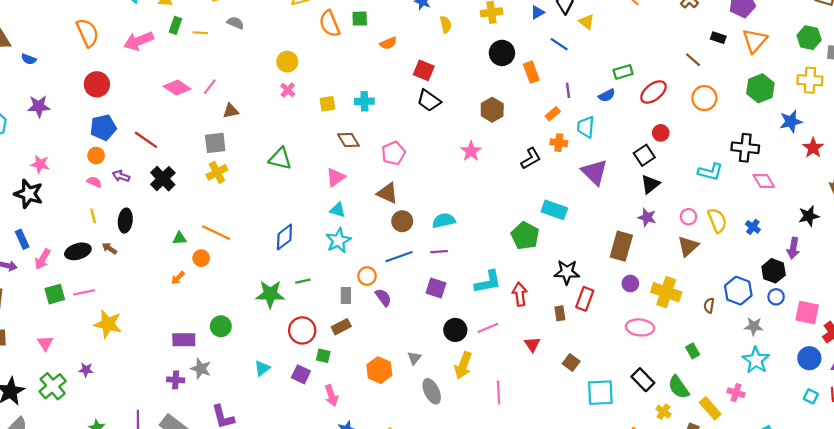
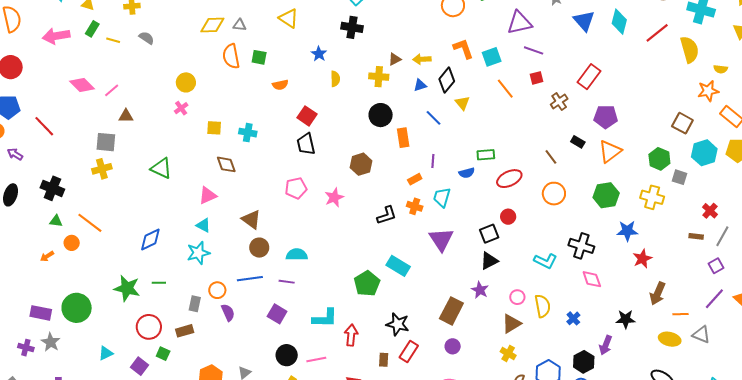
black trapezoid: (429, 100) -> (306, 144), turned 30
pink pentagon: (393, 153) -> (296, 188), moved
black cross: (163, 179) -> (52, 188), moved, turned -35
yellow cross: (666, 292) -> (508, 353), moved, size x0.6
green circle: (221, 326) -> (77, 308), size x1.5

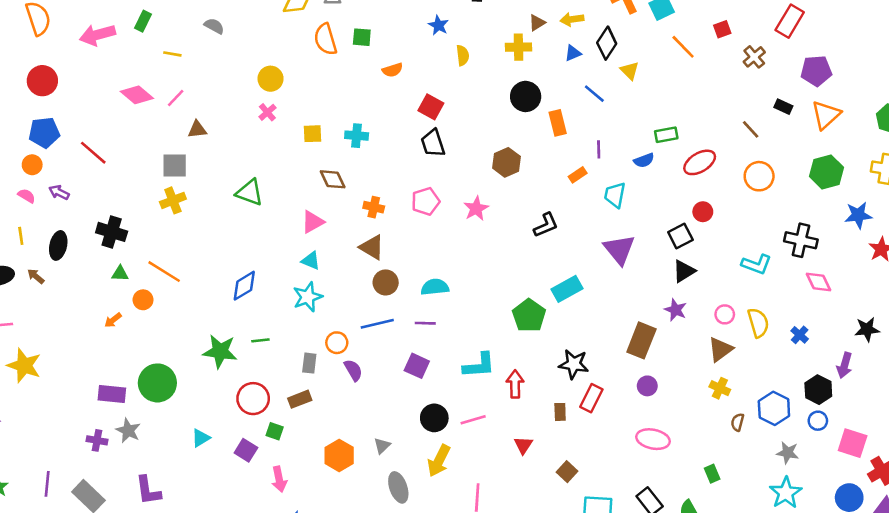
yellow line: (113, 40) -> (172, 54), moved
orange cross: (415, 206) -> (374, 207), moved
cyan rectangle: (398, 266) -> (567, 289), turned -55

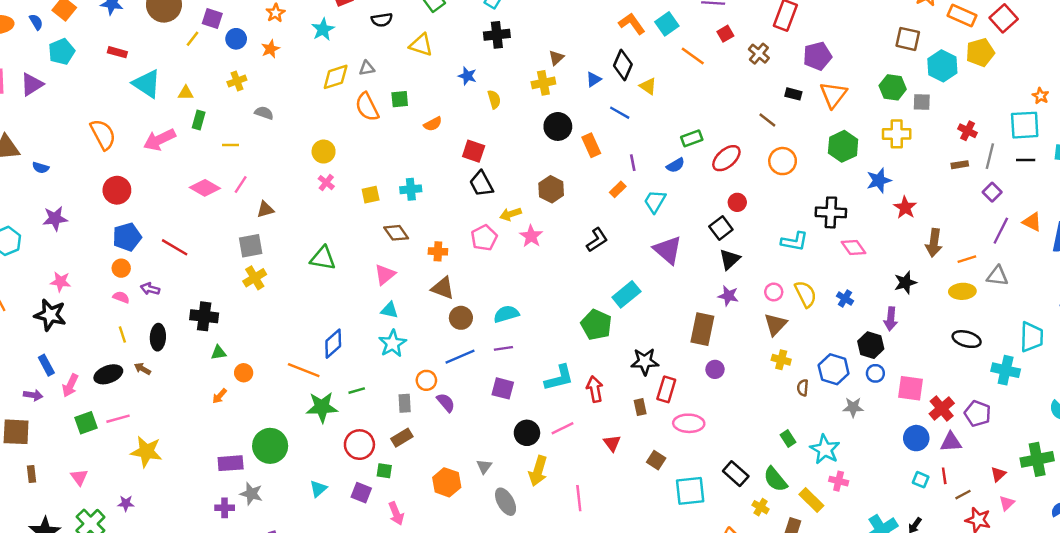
yellow arrow: (572, 19) -> (510, 214), moved
cyan trapezoid: (615, 195) -> (655, 201), turned 30
orange line: (164, 272) -> (304, 370), moved
pink ellipse: (653, 439) -> (689, 423), moved
cyan star: (786, 493) -> (825, 449), moved

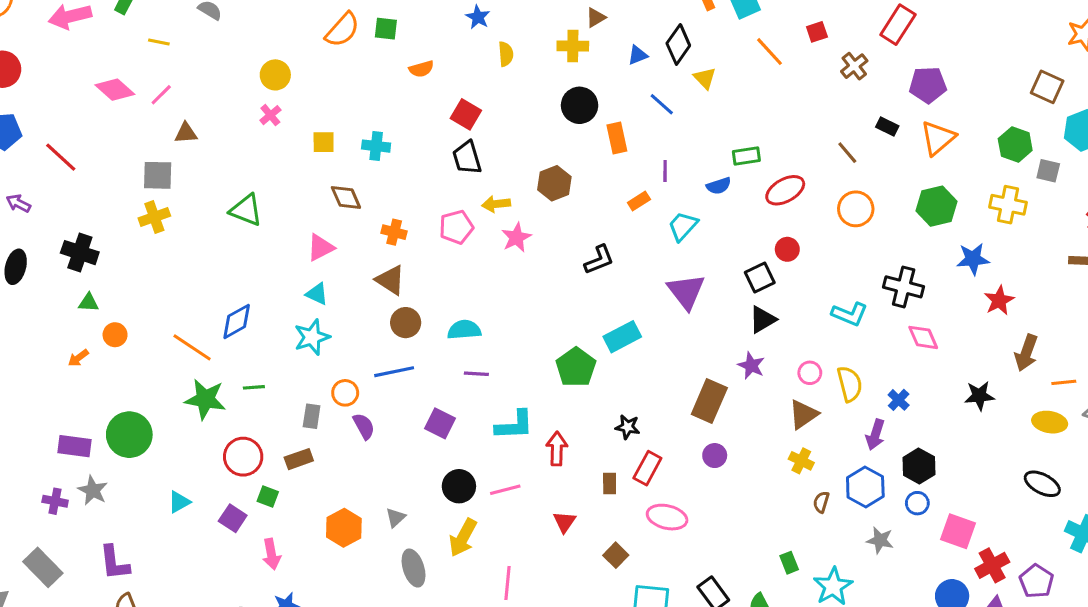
orange semicircle: (367, 107) -> (342, 30), turned -124
purple arrow: (891, 319) -> (875, 435), moved
purple line: (503, 348) -> (476, 374), moved
black star: (645, 362) -> (628, 427), size x0.7

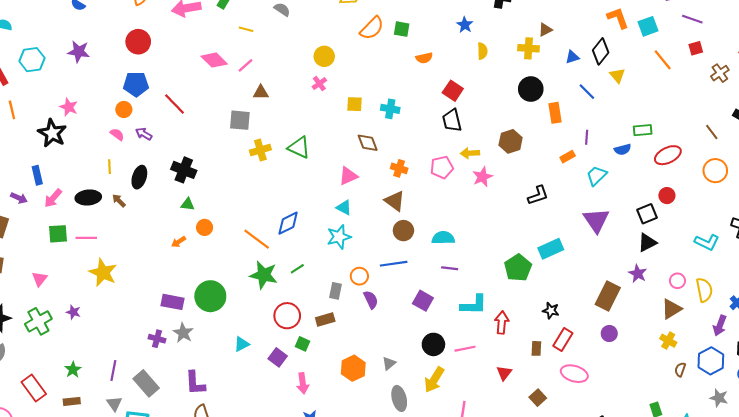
yellow cross: (154, 217) -> (260, 150), moved
green line: (254, 387) -> (297, 269), turned -32

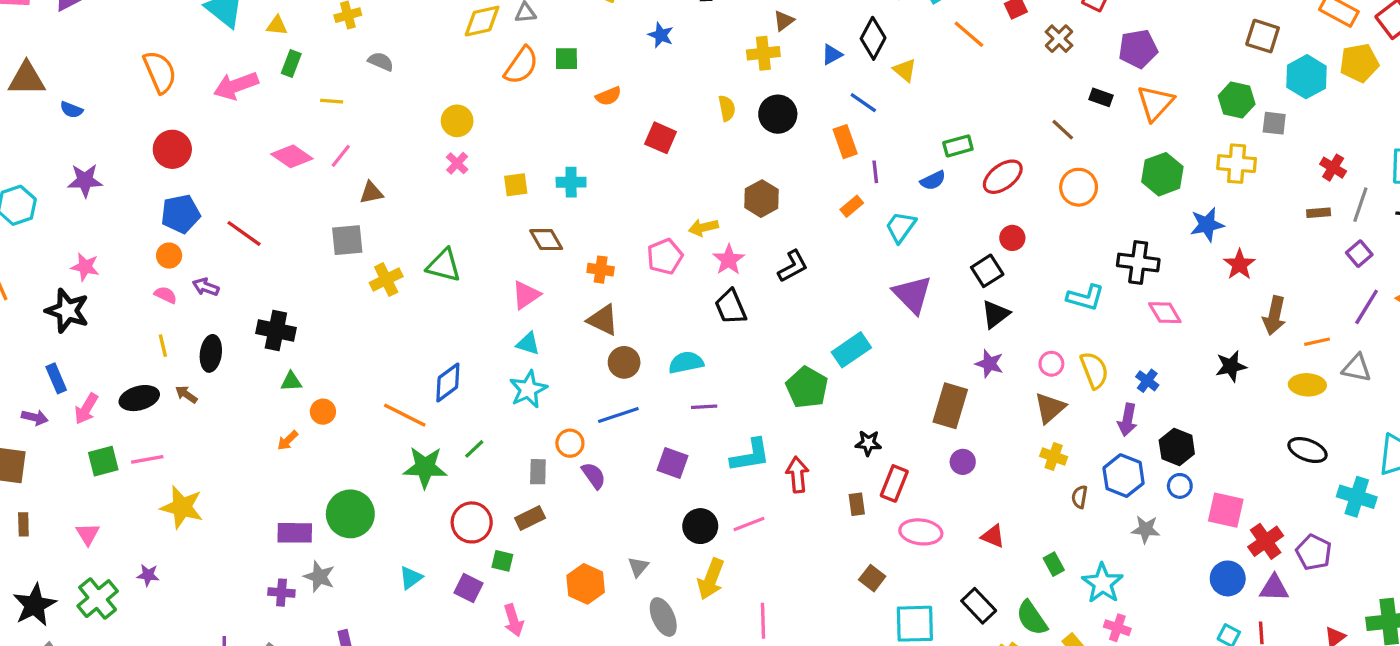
yellow semicircle: (482, 51) -> (727, 108), moved
orange rectangle: (555, 113) -> (845, 142), moved
black trapezoid: (452, 120) -> (731, 307), moved
black L-shape: (538, 195) -> (793, 266), moved
red triangle: (504, 373) -> (993, 536), moved, turned -35

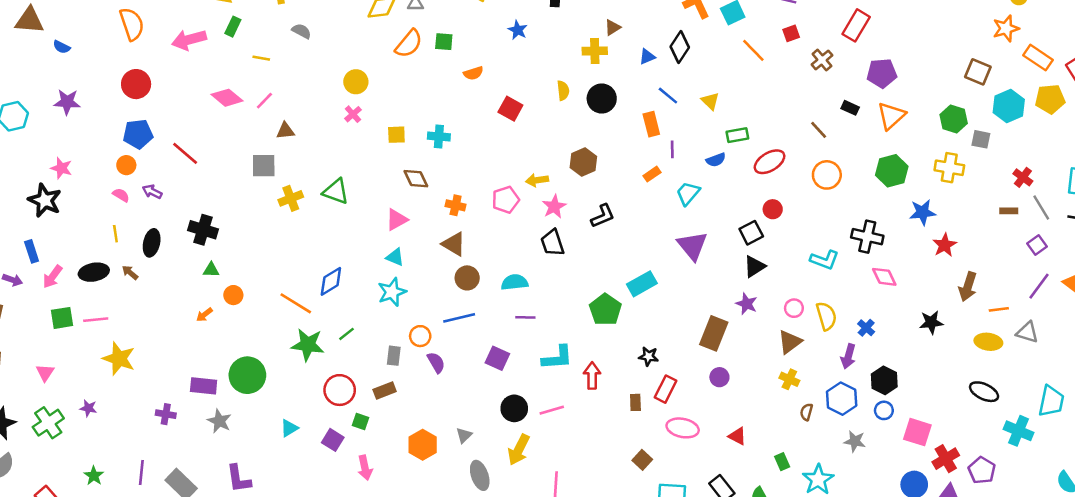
yellow triangle: (905, 70) -> (710, 101), moved
gray line: (1360, 205) -> (1041, 208), turned -55
purple cross: (281, 593) -> (166, 414), moved

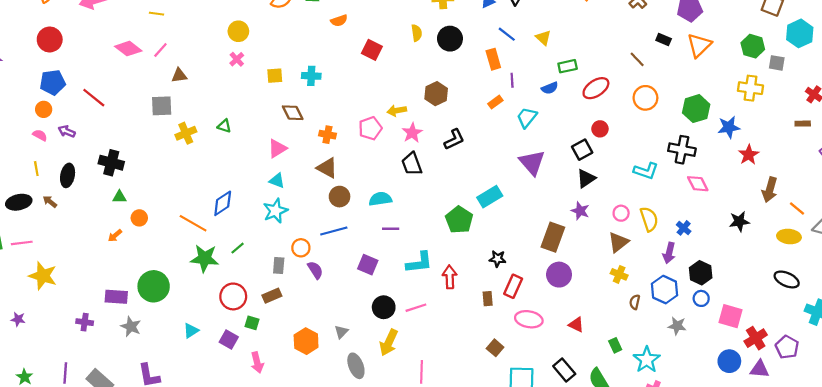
green hexagon: (892, 171) -> (696, 109), moved
green triangle: (336, 191) -> (224, 126), size x0.6
orange line: (999, 309) -> (797, 208), turned 49
purple circle: (719, 377) -> (559, 275), size x1.5

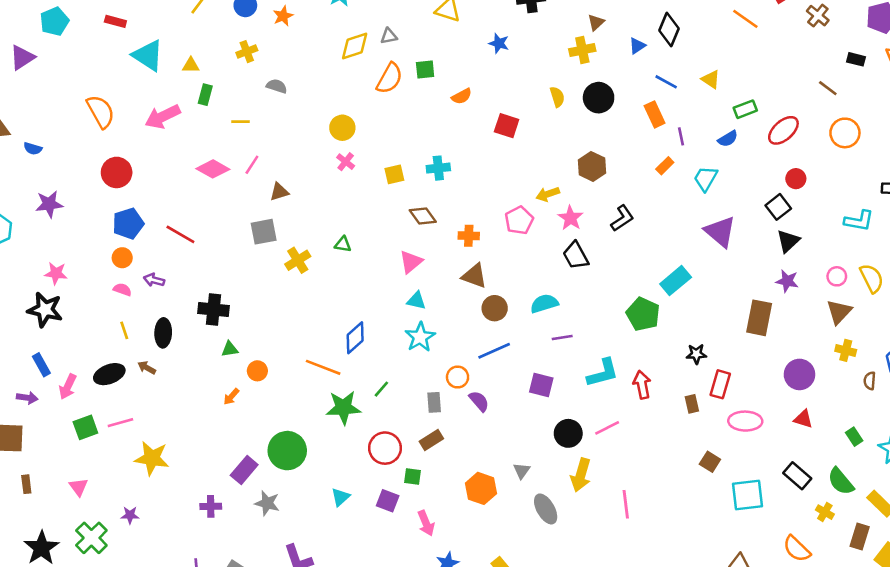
purple circle: (559, 275) -> (799, 374), moved
purple rectangle: (116, 297) -> (244, 470), turned -45

